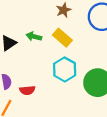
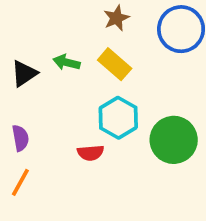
red semicircle: (27, 90) -> (91, 153), moved

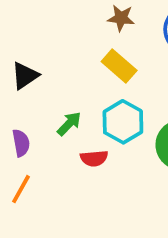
brown star: (116, 18) -> (121, 18), turned 30
green arrow: (67, 62) -> (69, 124), moved, turned 120

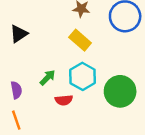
black triangle: (25, 76) -> (19, 34), moved
orange line: (21, 189) -> (16, 120), turned -48

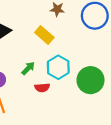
yellow rectangle: (80, 40) -> (44, 35), moved

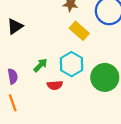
yellow rectangle: (44, 35) -> (79, 31), moved

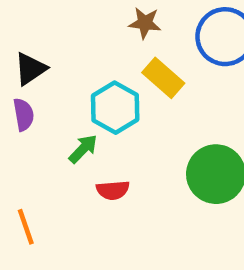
cyan hexagon: (71, 64) -> (115, 108), moved
purple semicircle: (13, 76) -> (23, 115), moved

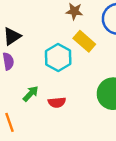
green arrow: (83, 149) -> (31, 94), moved

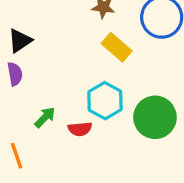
cyan hexagon: (58, 58) -> (105, 101), moved

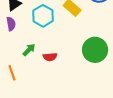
cyan hexagon: (105, 101) -> (43, 16), moved

